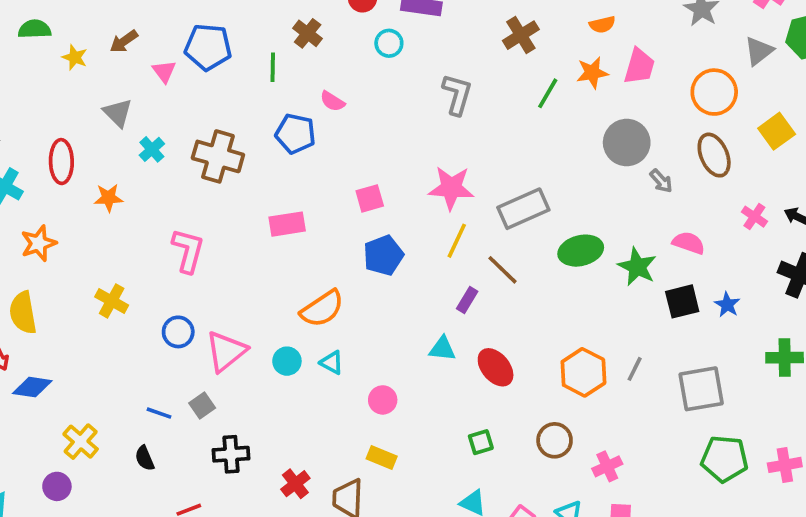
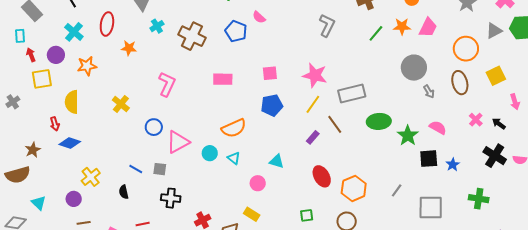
cyan triangle: (442, 349) -> (277, 161), moved
orange hexagon: (583, 372) -> (354, 188), moved
gray square: (202, 406) -> (160, 169), turned 32

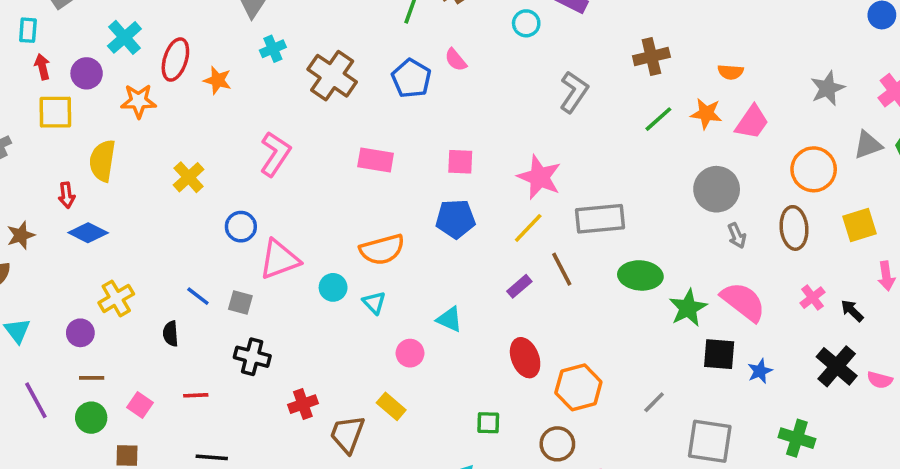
red ellipse: (107, 24) -> (175, 60), moved
pink semicircle: (438, 128) -> (743, 302), size x1.5

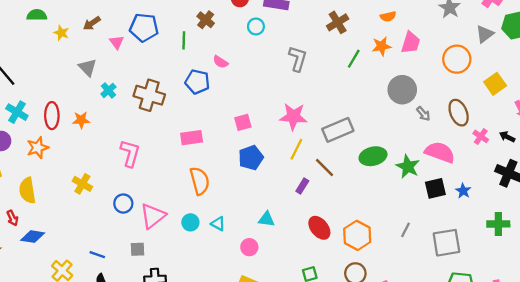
brown ellipse: (794, 228) -> (459, 113), moved
orange semicircle: (382, 250) -> (200, 181), moved, turned -72
blue line: (198, 296) -> (97, 255), moved

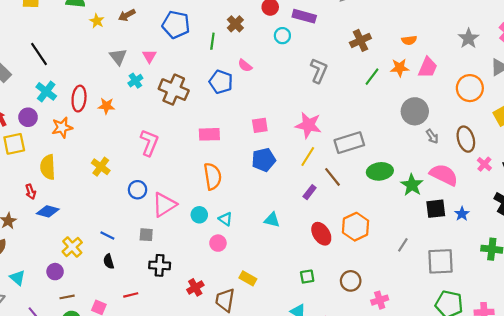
pink triangle: (117, 42) -> (149, 56), moved
orange hexagon: (357, 235) -> (356, 227), moved
pink circle: (249, 247) -> (218, 243), moved

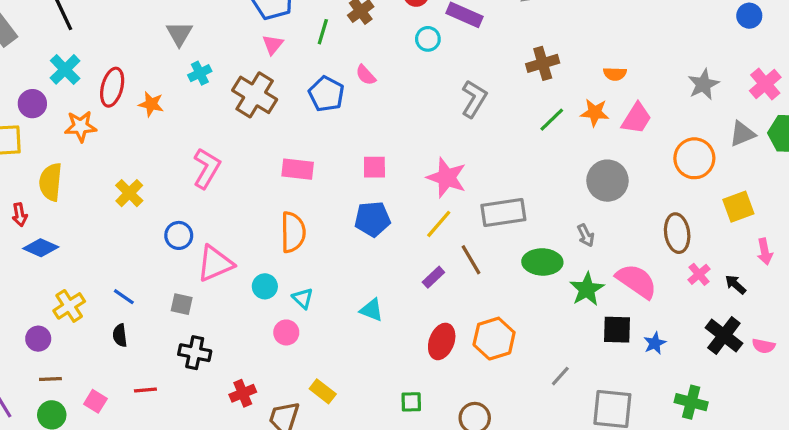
pink triangle: (149, 56) -> (273, 45), moved
gray arrow: (432, 136) -> (586, 235), moved
red ellipse: (321, 234) -> (442, 341), turned 45

